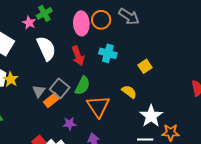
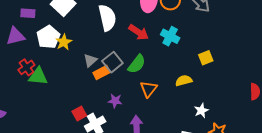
red arrow: (78, 56) -> (139, 32), turned -48
yellow semicircle: (129, 92) -> (184, 81), turned -63
orange triangle: (98, 106) -> (149, 89), size x0.7
white star: (151, 116) -> (201, 111), size x0.6

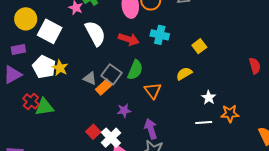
gray triangle: (90, 60) -> (90, 78), turned -40

